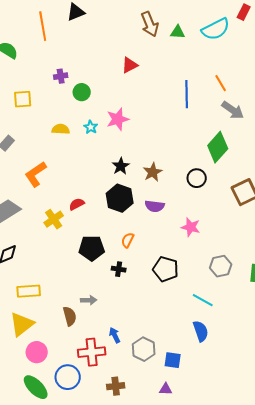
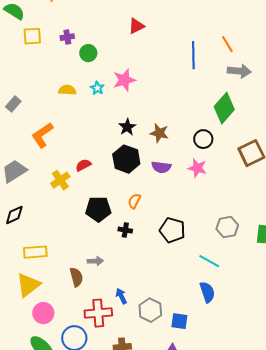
yellow square: (23, 99) -> (32, 36), moved
gray arrow: (233, 110) -> (239, 71), turned -30
brown star: (153, 172) -> (159, 133), turned -30
pink star: (191, 227) -> (197, 168), moved

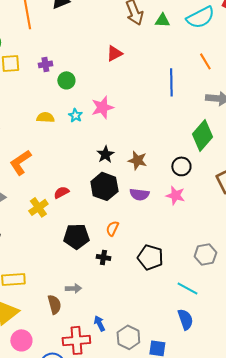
orange line: (227, 44) -> (205, 61), moved

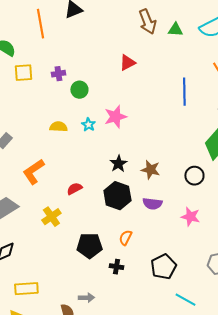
red semicircle: (61, 192) -> (74, 189), moved
pink star: (175, 195) -> (190, 217), moved
black pentagon: (150, 257) -> (163, 267), turned 30
cyan line: (187, 288) -> (185, 300), moved

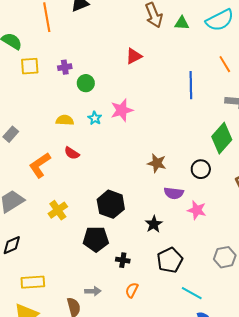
black star: (118, 164) -> (154, 224), moved
red semicircle: (74, 189) -> (72, 153), moved, turned -119
black hexagon: (117, 196) -> (111, 204), moved
purple semicircle: (152, 204) -> (174, 193), moved
orange semicircle: (125, 238) -> (132, 290), moved

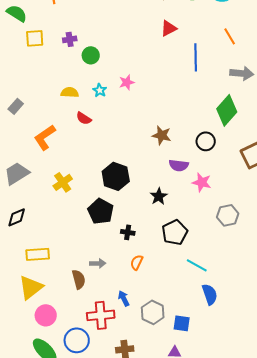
red triangle: (134, 56) -> (169, 28), moved
pink star: (122, 110) -> (127, 82), size x0.7
red semicircle: (72, 153) -> (84, 118), moved
black pentagon: (96, 239) -> (101, 211), turned 30
gray hexagon: (225, 257) -> (228, 215), moved

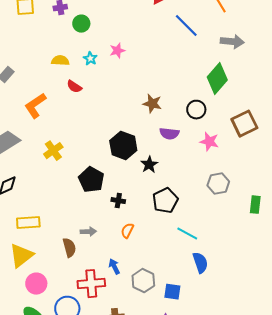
blue line: (196, 57) -> (186, 26), turned -44
black hexagon: (116, 176) -> (123, 146), moved
pink star: (202, 182) -> (209, 142), moved

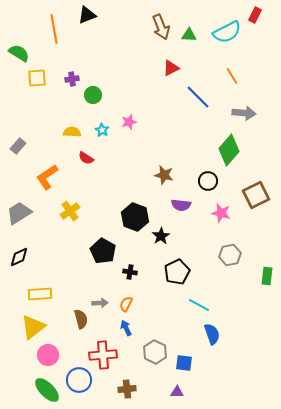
yellow cross: (53, 151) -> (70, 211), moved
orange semicircle: (127, 231) -> (126, 304), moved
blue arrow: (114, 267) -> (126, 328), moved

